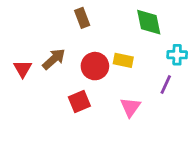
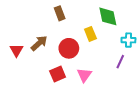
yellow rectangle: (123, 60) -> (90, 34), moved, turned 56
pink triangle: (130, 107) -> (84, 75), moved

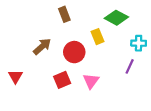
green diamond: (108, 16) -> (116, 18), turned -50
red triangle: (16, 50) -> (15, 76), moved

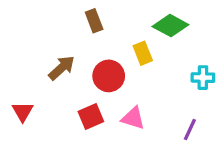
cyan cross: (139, 43) -> (203, 78), moved
purple line: (130, 66) -> (190, 130), moved
pink triangle: (91, 81) -> (133, 118), turned -49

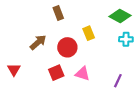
green diamond: (170, 26) -> (120, 16), moved
cyan cross: (203, 78) -> (126, 39), moved

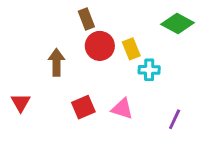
cyan cross: (126, 39) -> (149, 70), moved
brown arrow: (38, 42) -> (56, 62), turned -48
red circle: (67, 47) -> (100, 46), moved

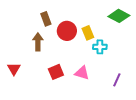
brown rectangle: (86, 19) -> (46, 19), moved

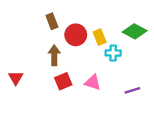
green diamond: (119, 16) -> (135, 31), moved
brown arrow: (38, 42) -> (54, 55), moved
purple line: (117, 80) -> (132, 90), turned 48

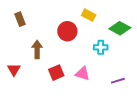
brown rectangle: (52, 21) -> (20, 19), moved
yellow rectangle: (100, 37) -> (89, 15), moved, turned -40
brown arrow: (54, 55) -> (37, 49), moved

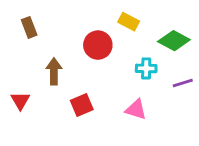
pink triangle: (83, 74) -> (136, 109), moved
purple line: (118, 81) -> (183, 83), moved

